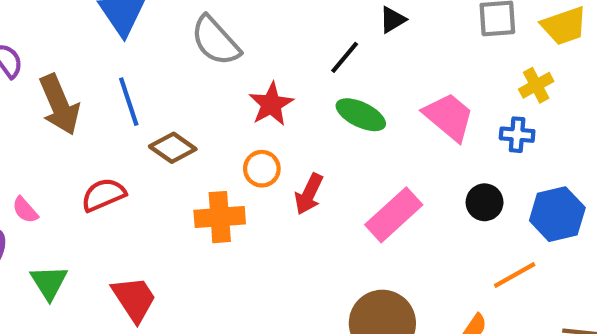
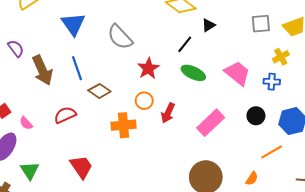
green triangle: (49, 282) -> (30, 171), moved

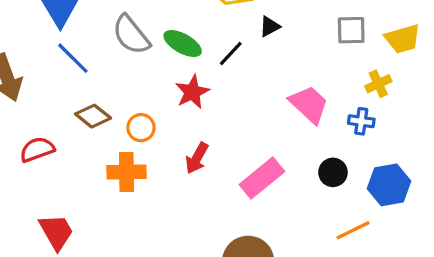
blue line: (77, 68) -> (73, 58), moved, turned -30
red star: (148, 68) -> (192, 92), moved
green ellipse: (193, 73) -> (183, 44), moved
orange circle: (144, 101) -> (141, 128), moved

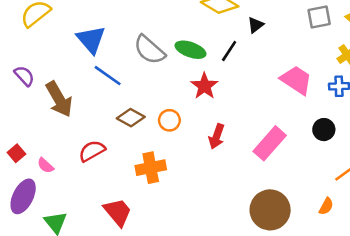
orange cross: (127, 172) -> (151, 168), moved

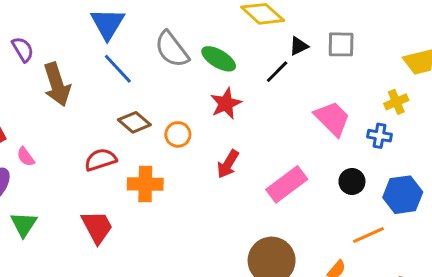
gray square: (319, 17) -> (341, 44), moved
black line: (229, 51) -> (277, 72), moved
red semicircle: (92, 151) -> (101, 160), moved

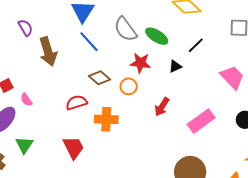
black triangle: (299, 46) -> (175, 66), moved
red star: (226, 104) -> (140, 63), moved, turned 30

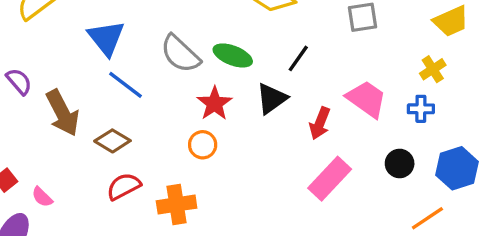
red star: (140, 63) -> (214, 103), turned -30
black triangle: (175, 66) -> (272, 99), size x1.5
brown diamond: (100, 78) -> (112, 141), moved
red arrow: (162, 107) -> (320, 123), moved

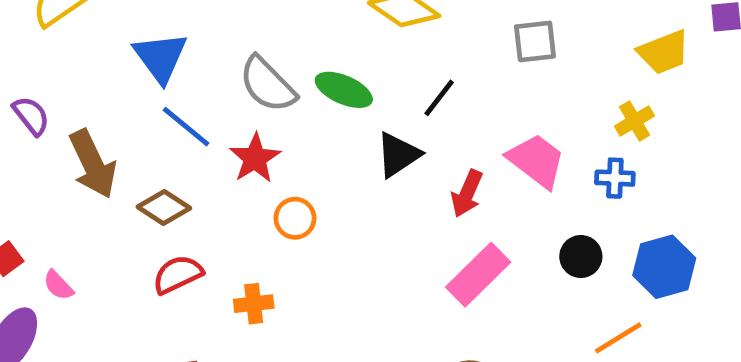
red star: (214, 103) -> (255, 158), moved
orange cross: (177, 204) -> (254, 304), size x0.7

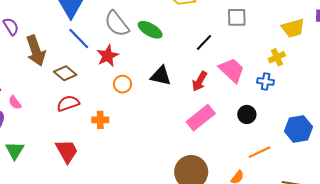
black line: (439, 98) -> (204, 42), moved
black triangle: (398, 155) -> (161, 76), moved, turned 40
blue hexagon: (664, 267) -> (298, 129), moved

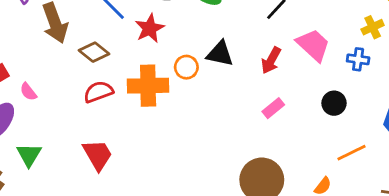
orange circle: (123, 84) -> (186, 67), moved
pink rectangle: (201, 118) -> (273, 108), size x0.6
orange cross: (100, 120) -> (148, 86), moved, size x1.8

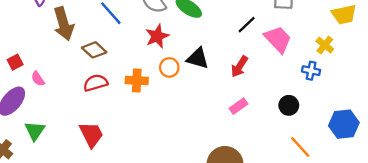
yellow cross: (373, 27) -> (325, 45), turned -30
red star: (150, 28) -> (157, 36), moved
pink trapezoid: (313, 45) -> (278, 39), moved
orange cross: (148, 86) -> (137, 81), size x0.7
orange line: (351, 153) -> (300, 147), turned 70

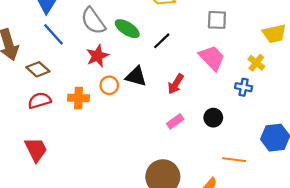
black line: (247, 25) -> (162, 41), moved
black circle: (289, 105) -> (213, 118), moved
orange line: (300, 147) -> (234, 160), turned -40

